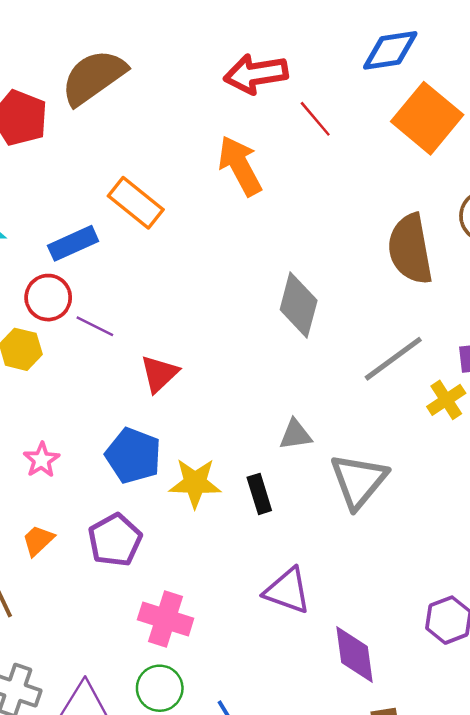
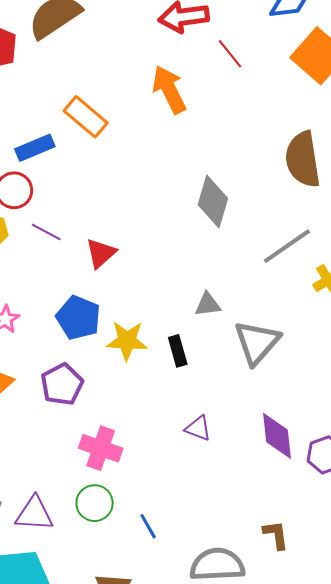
purple line: (95, 326) -> (46, 232), moved
purple triangle: (287, 591) -> (198, 428), size x0.7
purple diamond: (354, 654) -> (277, 436), moved

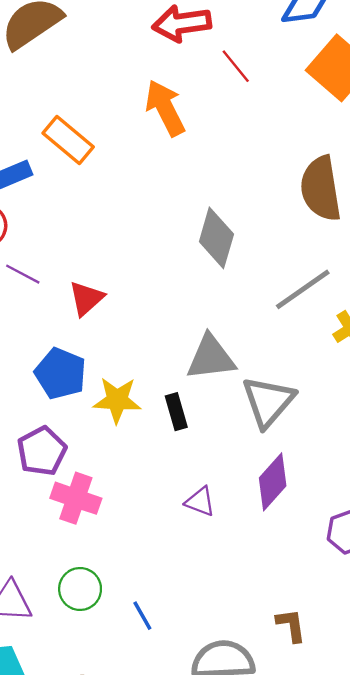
gray triangle: (208, 304) -> (211, 358), size x1.6
purple diamond: (277, 436) -> (273, 482), moved, turned 48
pink cross: (101, 448) -> (76, 498), moved

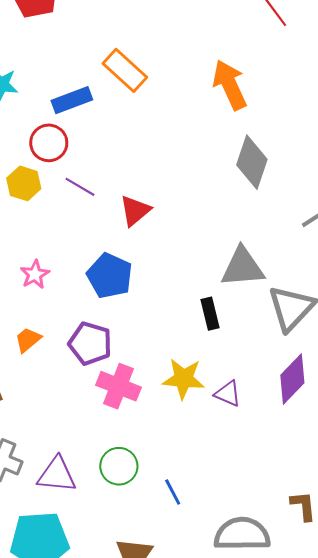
orange arrow: (165, 108) -> (230, 85), moved
yellow star: (117, 400) -> (184, 379), moved
purple pentagon: (42, 451) -> (90, 343), turned -30

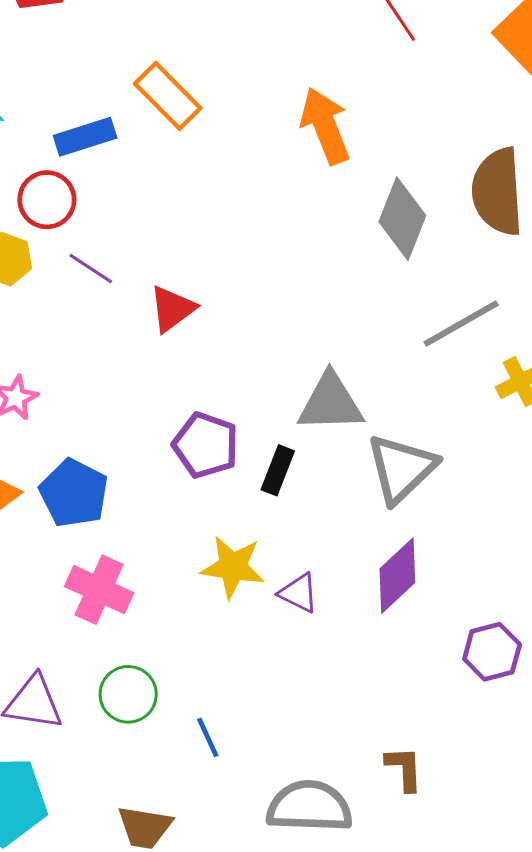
gray diamond: (252, 162) -> (402, 219), moved
blue pentagon: (110, 276) -> (74, 493), moved
black rectangle: (210, 314) -> (278, 470), turned 32
purple pentagon: (90, 343) -> (206, 445), moved
pink cross: (118, 386) -> (99, 590), moved

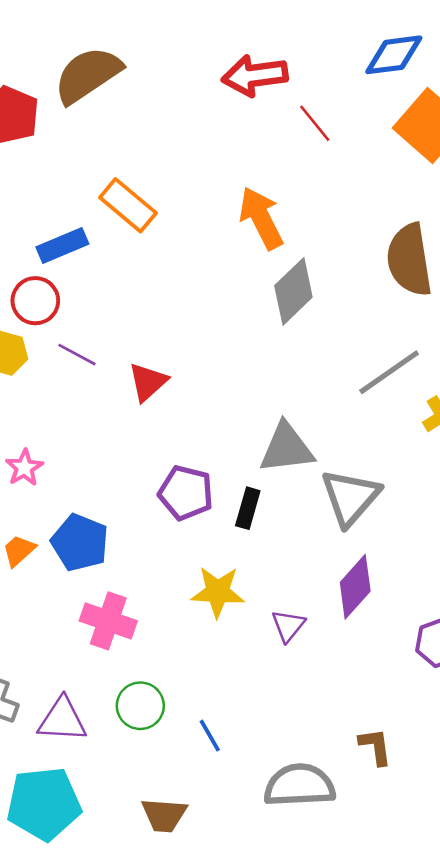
gray diamond: (402, 219) -> (293, 291), moved, turned 30
purple triangle: (299, 593) -> (288, 626), moved, turned 48

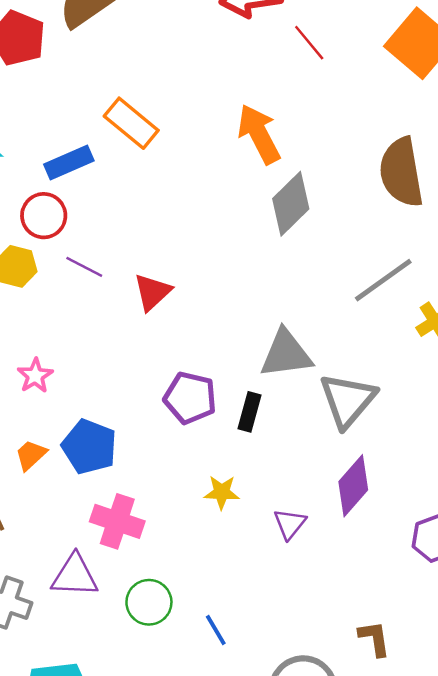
yellow star: (218, 592) -> (222, 492), size x0.7
purple triangle: (62, 720) -> (75, 576), moved

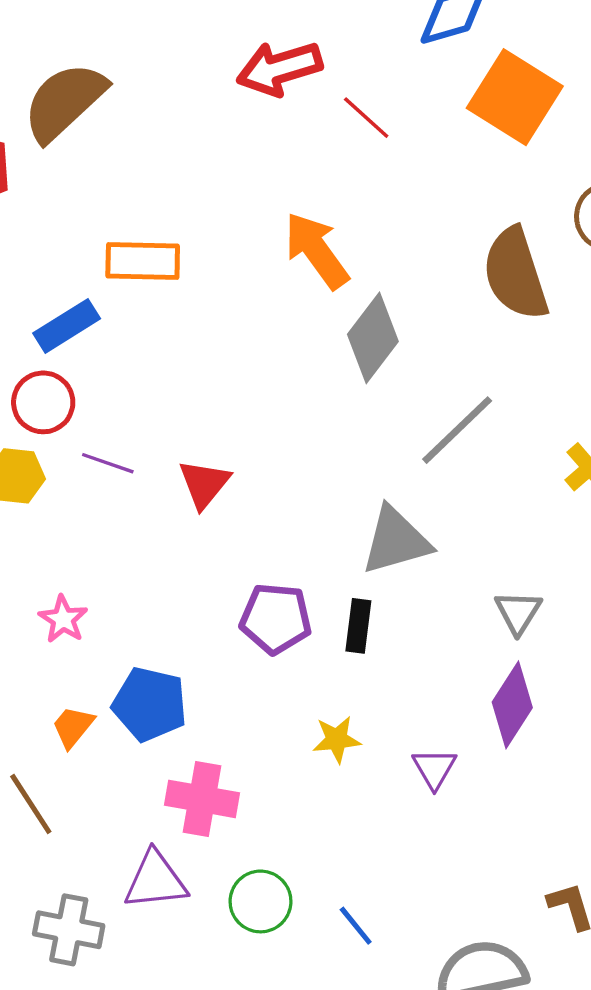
orange rectangle: (131, 123) -> (143, 261), turned -30
gray line: (383, 280) -> (457, 430), moved
gray triangle: (348, 400) -> (518, 612), moved, size x0.6

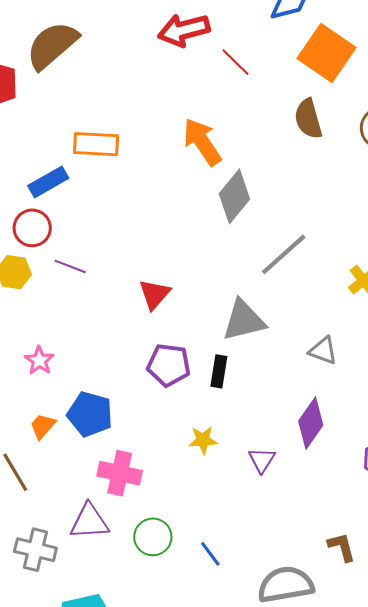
brown semicircle: (515, 274) -> (308, 119), moved, size x0.7
red triangle: (204, 484) -> (154, 294), moved
gray triangle: (518, 612) -> (323, 351), moved, turned -44

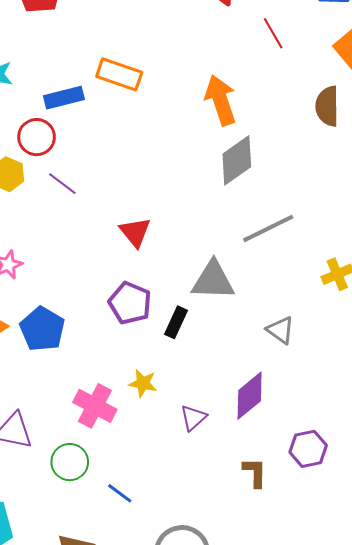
red triangle: (154, 294) -> (135, 232), turned -36
pink cross: (120, 473) -> (95, 406), moved
brown L-shape: (342, 547) -> (255, 472), moved
blue line: (210, 554) -> (120, 493), turned -32

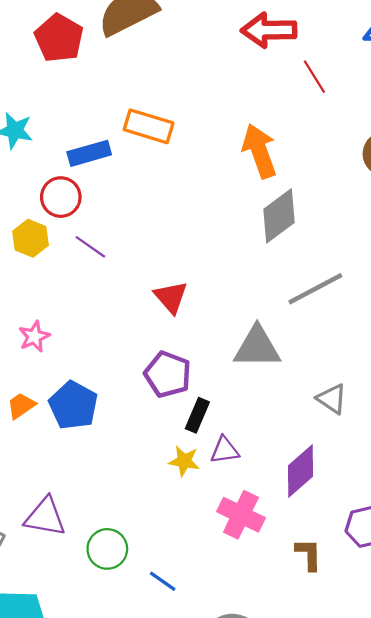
black rectangle: (176, 322) -> (197, 415), moved
pink cross: (95, 406) -> (241, 515), moved
purple triangle: (193, 418) -> (225, 450), moved, turned 36

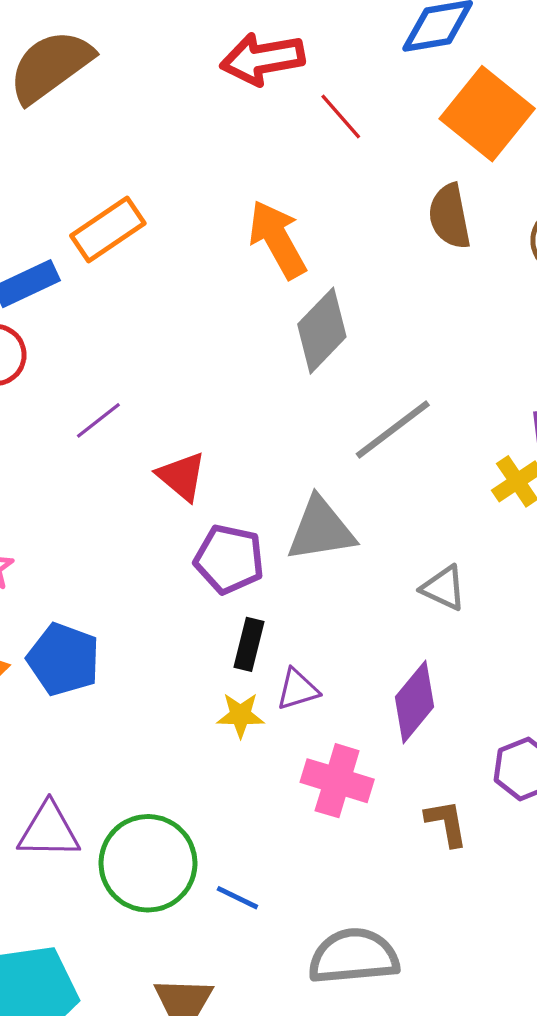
orange rectangle: (149, 126) -> (108, 229), turned -42
purple line: (90, 247) -> (98, 420), moved, turned -64
purple pentagon: (168, 374) -> (229, 559), moved
green circle: (107, 549) -> (148, 863), size x1.6

